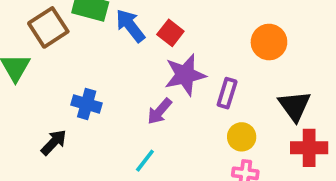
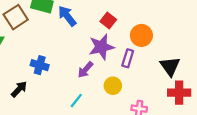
red square: (170, 33) -> (108, 21), moved
orange circle: (269, 42) -> (141, 35), moved
yellow circle: (242, 137) -> (113, 86), moved

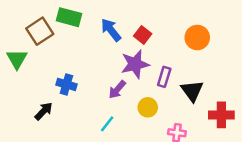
blue arrow: (67, 16) -> (111, 30), moved
orange circle: (141, 35) -> (197, 38), moved
black triangle: (170, 66) -> (192, 91), moved

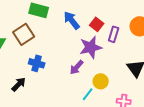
brown square: (40, 31) -> (24, 34), moved
purple rectangle: (164, 77) -> (114, 34), moved
cyan line: (107, 124) -> (88, 94), moved

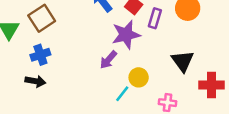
blue cross: (37, 63) -> (40, 55), moved, turned -35
black arrow: (19, 84) -> (35, 81), turned 56

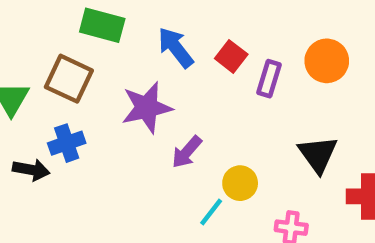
brown square: (42, 18) -> (69, 79), turned -32
purple star: (126, 35) -> (147, 108), moved
black arrow: (35, 81) -> (31, 170), moved

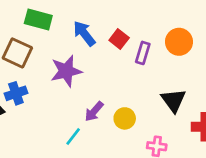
purple arrow: (187, 152) -> (94, 111), moved
cyan line: (211, 212) -> (73, 137), moved

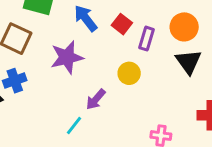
black triangle: (173, 100) -> (188, 62), moved
yellow circle: (125, 118) -> (129, 73), moved

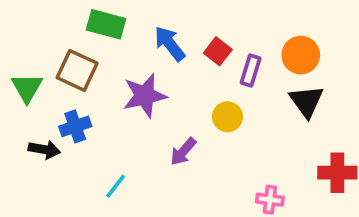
cyan line: (74, 125) -> (116, 186), moved

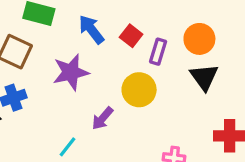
yellow circle: (227, 117) -> (139, 90), size x1.4
cyan line: (116, 186) -> (68, 147), moved

